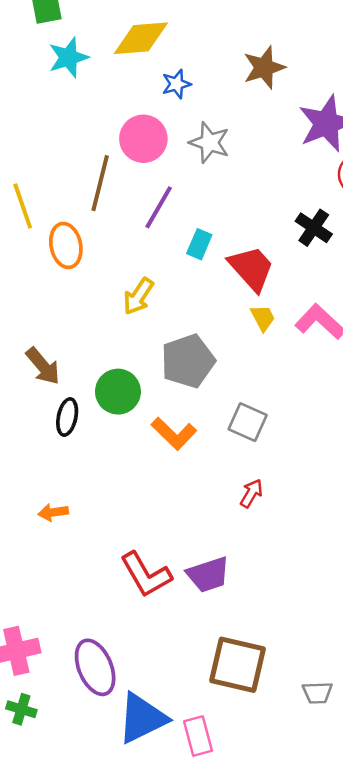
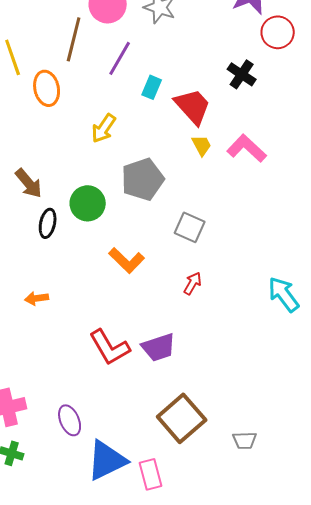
orange L-shape: (174, 434) -> (127, 260), moved
brown square: (237, 665) -> (182, 418), turned 36
purple ellipse: (95, 667) -> (70, 420), size x0.7

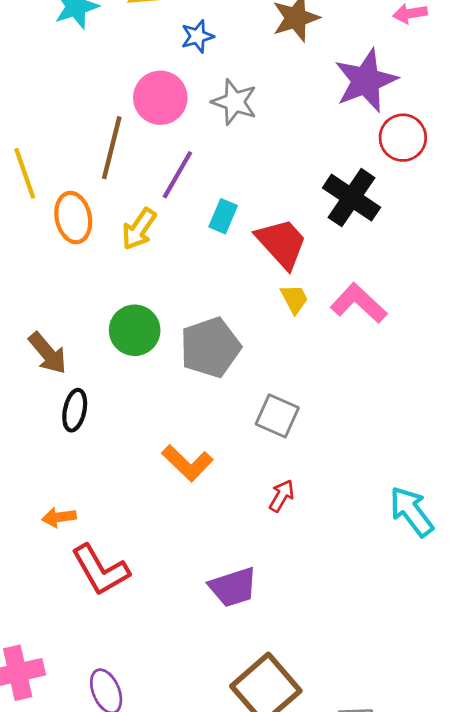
black cross: (242, 74) -> (351, 198), size x1.4
yellow arrow: (104, 128) -> (139, 229), moved
green circle: (88, 203) -> (135, 330), moved
red L-shape: (110, 347) -> (100, 570), moved

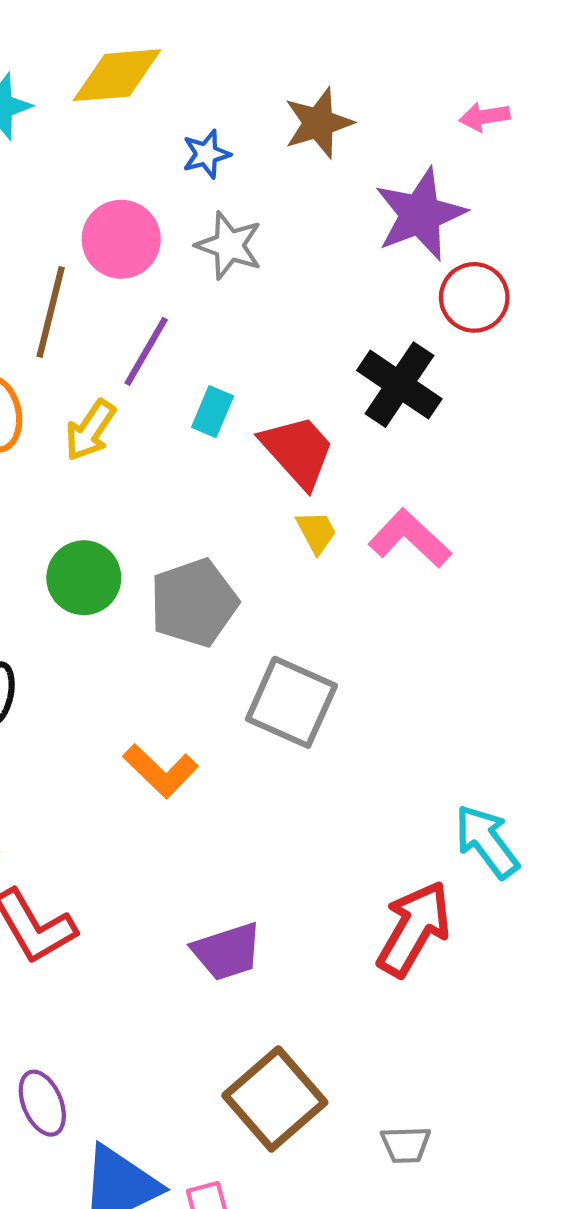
blue star: (197, 36) -> (206, 154), moved
gray square: (277, 416) -> (291, 702), size x1.4
red arrow: (282, 496) -> (414, 929), moved, size x2.0

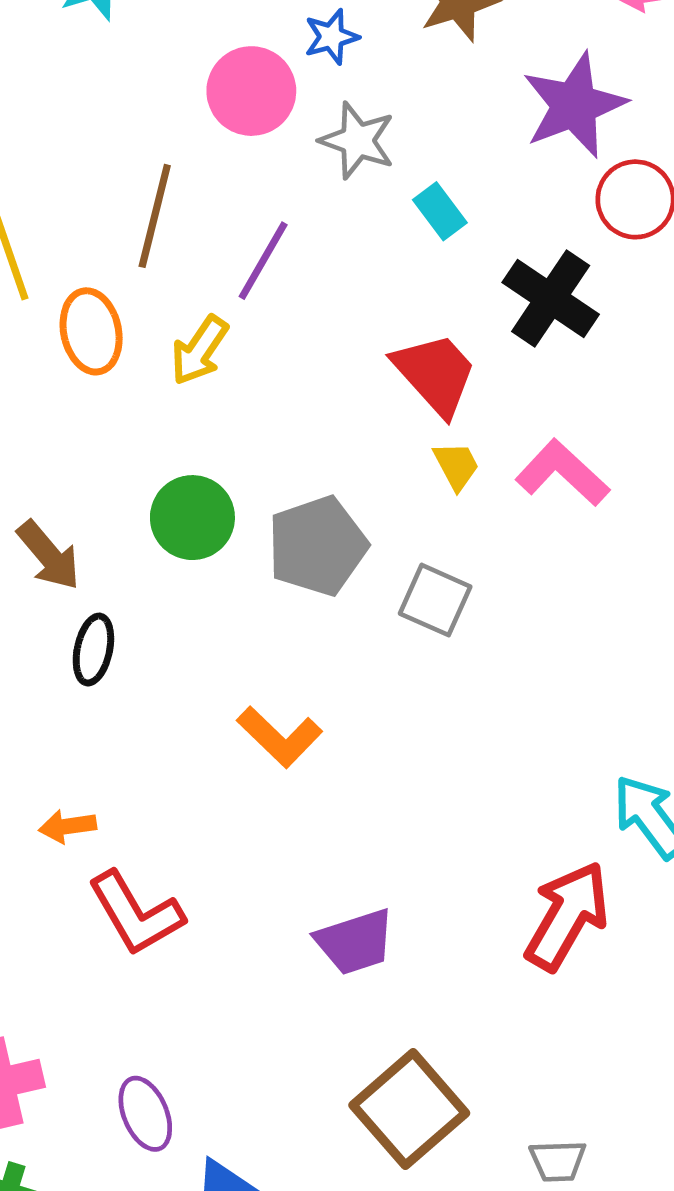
pink circle: (121, 239) -> (251, 91), moved
cyan rectangle: (213, 412) -> (440, 211), moved, turned -60
gray square: (291, 702) -> (435, 600), moved, size x0.7

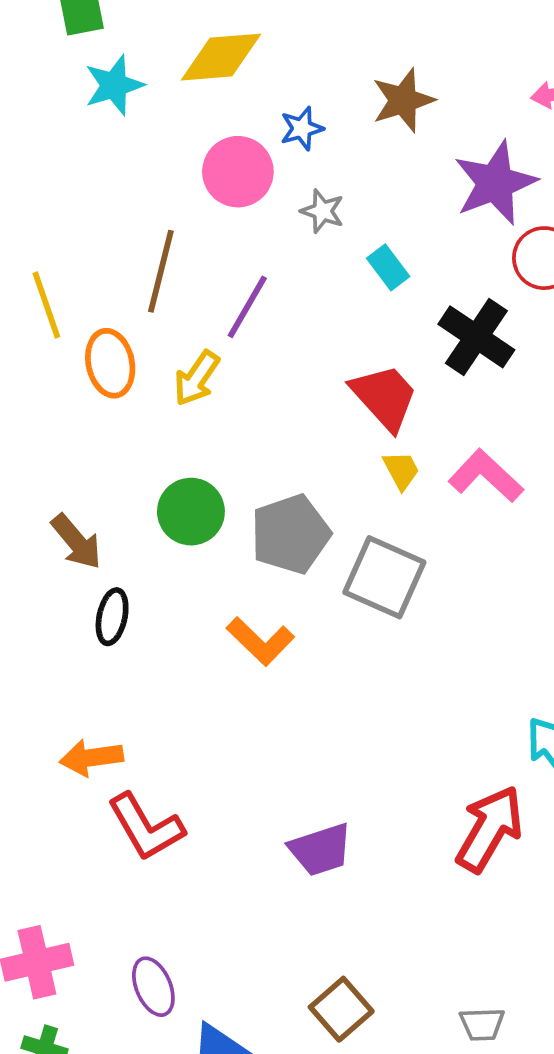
gray star: (357, 141) -> (322, 211), size x0.7
gray square: (435, 600) -> (384, 577), size x1.4
orange L-shape: (280, 737) -> (260, 641), moved
orange arrow: (68, 826) -> (91, 758), size x1.4
brown square: (409, 1109) -> (341, 1009), moved, size x0.7

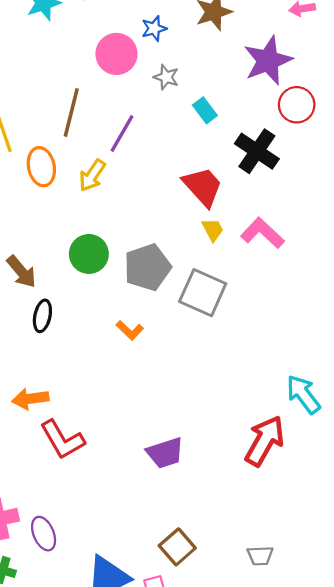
orange L-shape: (260, 641) -> (130, 330), size x0.7
purple ellipse: (153, 987) -> (44, 534), moved

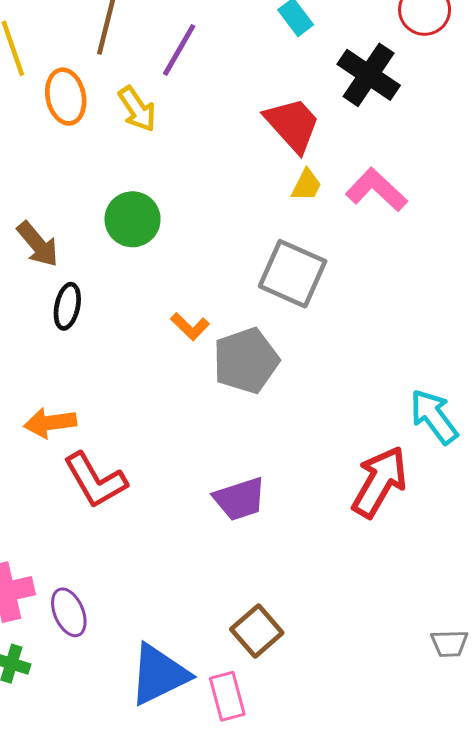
yellow arrow: (92, 175) -> (137, 109), turned -68
yellow trapezoid: (213, 230) -> (307, 185), turned 55
gray pentagon: (147, 267) -> (246, 361), moved
gray trapezoid: (260, 556) -> (449, 643), moved

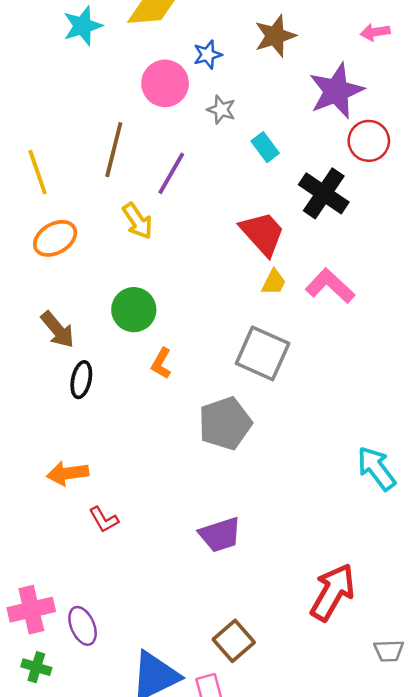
orange ellipse: (66, 97) -> (55, 238), moved, turned 72
orange L-shape: (190, 326) -> (161, 363), moved, turned 76
red L-shape: (95, 480) -> (104, 520), size x0.6
red arrow: (380, 482) -> (333, 592), moved

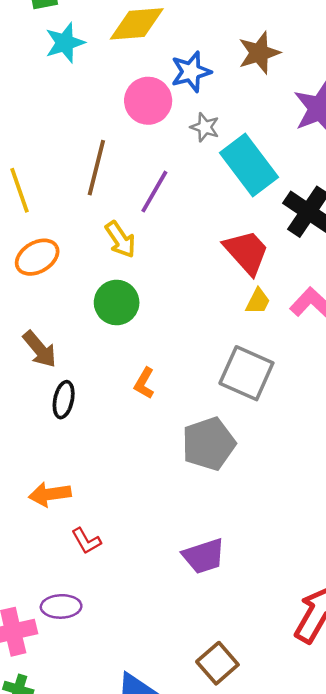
blue star: (208, 55) -> (191, 72), size x1.4
cyan rectangle: (265, 147) -> (249, 165), size x2.0
green circle: (134, 310) -> (117, 303), moved
purple ellipse: (83, 626) -> (61, 606), moved, turned -69

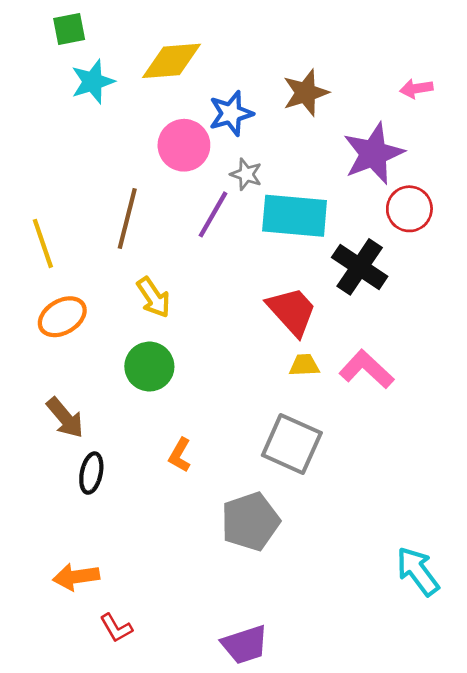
cyan rectangle: (249, 165) -> (295, 216), turned -48
purple line: (154, 192) -> (213, 214), moved
yellow trapezoid: (258, 301) -> (304, 365), turned -120

